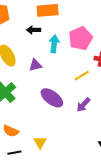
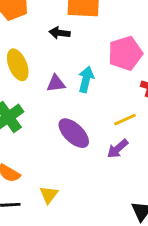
cyan arrow: (54, 44) -> (86, 79), moved
yellow line: (82, 76) -> (125, 120), moved

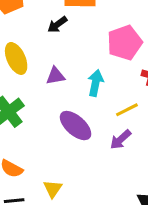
black arrow: (60, 33) -> (57, 25), turned -42
cyan arrow: (86, 79) -> (96, 83), moved

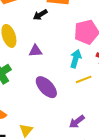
cyan arrow: (96, 83) -> (76, 59), moved
purple arrow: (121, 140) -> (77, 122), moved

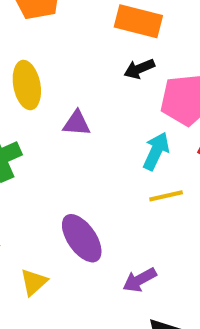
black arrow: (40, 15) -> (139, 69), moved
purple ellipse: (46, 87) -> (82, 238), moved

